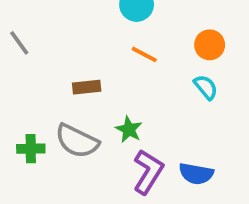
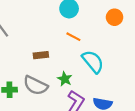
orange circle: (210, 45) -> (115, 17), moved
cyan semicircle: (206, 87) -> (93, 62), moved, size x1.6

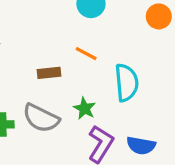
orange line: (73, 37) -> (86, 54), moved
cyan semicircle: (93, 62) -> (126, 83), turned 35

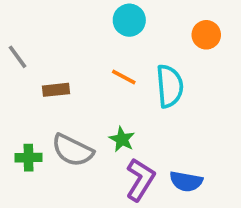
brown rectangle: (49, 73) -> (56, 90), moved
cyan semicircle: (126, 83) -> (170, 86), moved

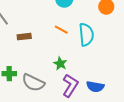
gray semicircle: (72, 150) -> (33, 83), moved

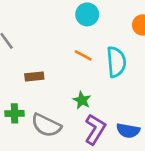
brown rectangle: (24, 37) -> (34, 76), moved

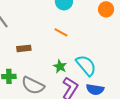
cyan semicircle: (116, 62) -> (86, 65), moved, turned -35

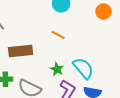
brown rectangle: (24, 48) -> (21, 51), size x1.6

